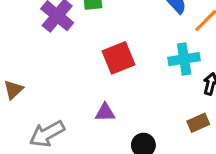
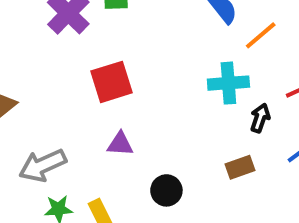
red square: (119, 58) -> (112, 82), moved

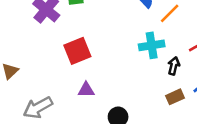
brown rectangle: (240, 167) -> (175, 97), moved

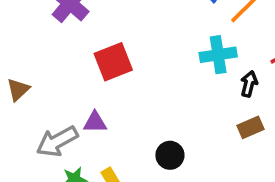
purple triangle: (86, 90) -> (95, 122), moved

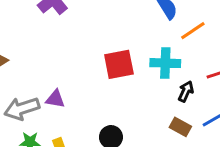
red square: (113, 62) -> (119, 64), moved
brown rectangle: (251, 127) -> (180, 127), turned 42

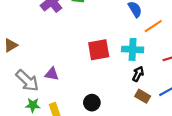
black arrow: (186, 91) -> (138, 74), moved
gray arrow: (22, 109) -> (27, 81), turned -120

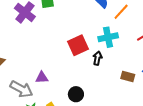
black arrow: (138, 74) -> (97, 58), moved
black circle: (92, 103) -> (76, 94), moved

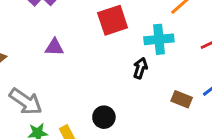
red square: (78, 45) -> (113, 20), moved
purple triangle: (42, 78) -> (54, 47), moved

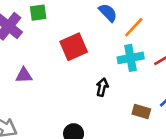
cyan cross: (159, 39) -> (131, 58), moved

